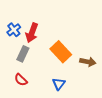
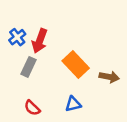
red semicircle: (21, 80) -> (32, 108), moved
blue triangle: (59, 84) -> (73, 104), turned 40

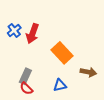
gray rectangle: (28, 67) -> (25, 76), moved
brown arrow: (109, 77) -> (88, 72), moved

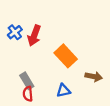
gray rectangle: (25, 76) -> (27, 81), turned -56
red semicircle: (26, 88) -> (28, 94), turned 40

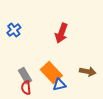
red arrow: (34, 35) -> (61, 33), moved
orange rectangle: (66, 56) -> (51, 73), moved

